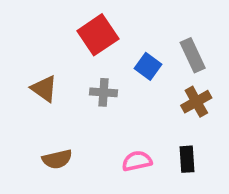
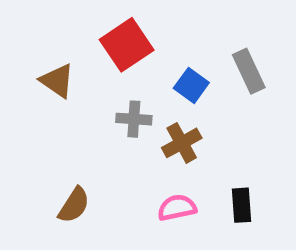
brown triangle: (44, 89) -> (57, 81), moved
brown cross: (196, 102) -> (182, 143), moved
brown semicircle: (57, 159) -> (74, 205), turned -44

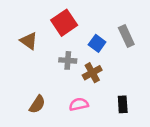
pink semicircle: (177, 208) -> (79, 104), moved

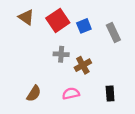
brown triangle: (29, 41) -> (26, 17), moved
blue square: (97, 43) -> (84, 26), moved, turned 32

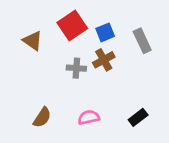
brown triangle: (26, 17) -> (33, 41), moved
brown cross: (83, 65) -> (104, 60), moved
black rectangle: (110, 94) -> (138, 117), turned 56

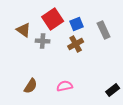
gray cross: (76, 68) -> (43, 41), moved
black rectangle: (138, 117) -> (113, 90), moved

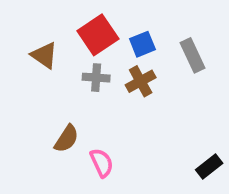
gray cross: (43, 41) -> (96, 78), moved
brown semicircle: (31, 86) -> (66, 139), moved
pink semicircle: (65, 86) -> (102, 163), moved, turned 77

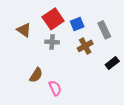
brown cross: (141, 81) -> (85, 46), moved
black rectangle: (209, 167) -> (112, 63), moved

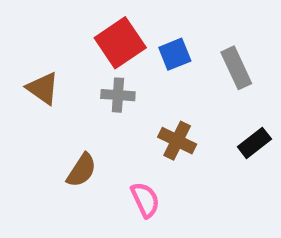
brown triangle: (24, 30) -> (43, 88), moved
brown cross: (85, 46) -> (177, 141), moved, turned -35
pink semicircle: (55, 88) -> (145, 200), moved

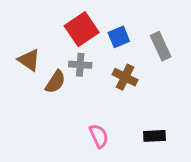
brown cross: (177, 141) -> (125, 77), moved
black rectangle: (254, 143) -> (154, 136), moved, turned 35
brown semicircle: (82, 170) -> (55, 82), moved

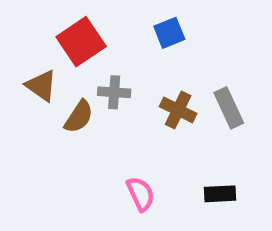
red square: (82, 29) -> (81, 42), moved
blue square: (119, 37) -> (169, 33), moved
gray rectangle: (161, 46) -> (229, 108), moved

